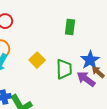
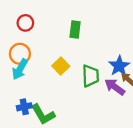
green rectangle: (70, 27) -> (75, 30), moved

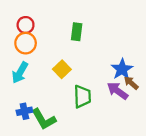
orange circle: (20, 54) -> (26, 43), moved
green trapezoid: (90, 76) -> (82, 96), moved

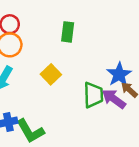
green trapezoid: (82, 96) -> (93, 95), moved

